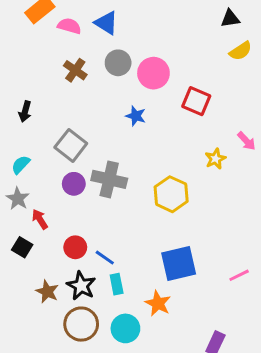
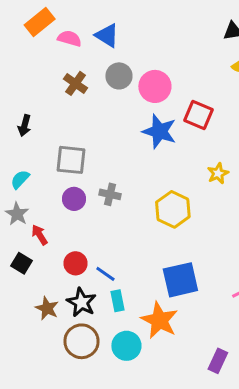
blue star: (136, 116) -> (159, 131), moved, size x1.6
gray square: (71, 145) -> (71, 160), turned -32
gray cross: (109, 179) -> (110, 194), size x0.6
orange star: (158, 303) -> (159, 320), size x1.4

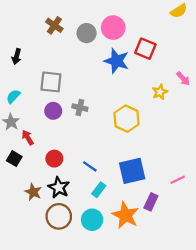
gray circle: (119, 76) -> (87, 33), moved
blue line: (105, 274) -> (90, 166), moved
cyan rectangle: (117, 301) -> (99, 190), moved, turned 48
orange star: (159, 320) -> (125, 215), moved
purple rectangle: (218, 361) -> (151, 202), moved

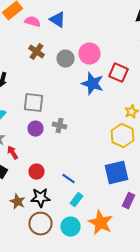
yellow hexagon: (127, 119) -> (122, 136), moved
blue square: (132, 171) -> (116, 173), moved
black star: (59, 187) -> (40, 198), turned -30
purple rectangle: (151, 202) -> (128, 201), moved

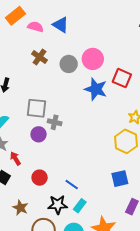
gray cross: (60, 126) -> (55, 122), moved
blue square: (116, 173) -> (120, 179), size x0.7
black star: (40, 198) -> (58, 205), moved

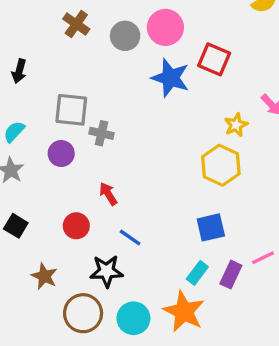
purple circle: (39, 134) -> (61, 153), moved
red arrow: (15, 158) -> (108, 194), moved
cyan rectangle: (80, 206) -> (197, 273), moved

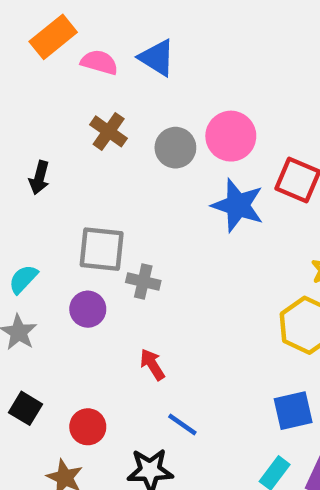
black arrow: (19, 71) -> (39, 178), moved
red circle: (76, 226) -> (88, 427), moved

